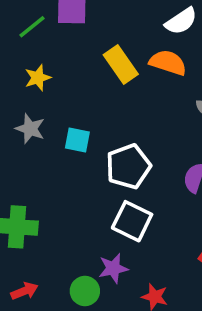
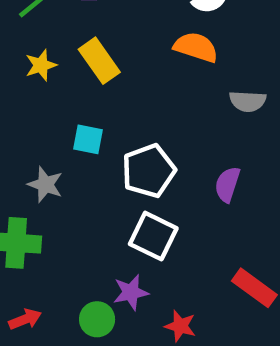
yellow rectangle: (121, 64) -> (99, 61), moved
gray star: (30, 129) -> (45, 184), moved

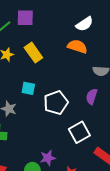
purple semicircle: (227, 184) -> (92, 97), moved
white square: (153, 236) -> (79, 132), moved, turned 35

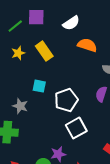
white semicircle: (84, 24) -> (71, 23), moved
white square: (79, 132) -> (76, 128), moved

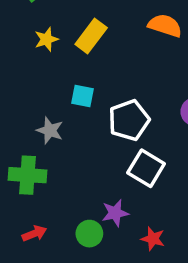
yellow rectangle: (44, 51) -> (91, 36), turned 72
white square: (76, 128) -> (146, 168), turned -30

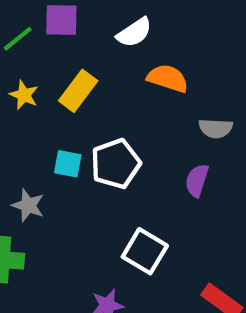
yellow star: (46, 39) -> (24, 95), turned -30
white pentagon: (129, 120) -> (116, 164), moved

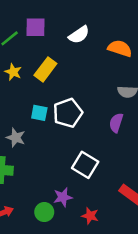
orange semicircle: (168, 78) -> (120, 48), moved

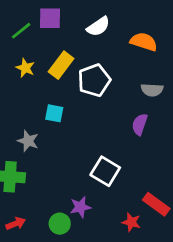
white pentagon: (68, 113) -> (94, 80), moved
red star: (90, 216) -> (131, 222), moved

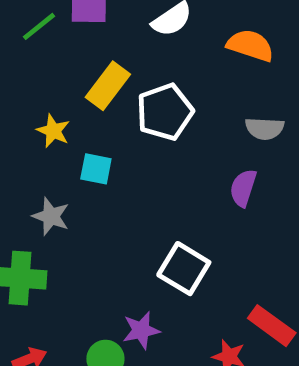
yellow star: (25, 68) -> (53, 131), moved

